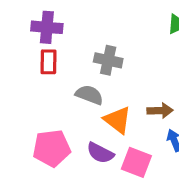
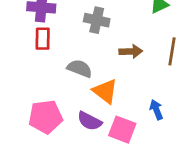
gray cross: (108, 60) -> (97, 20), moved
brown arrow: (160, 111) -> (131, 51), moved

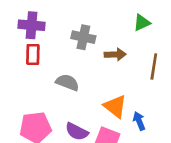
brown arrow: (131, 51) -> (115, 54), moved
orange triangle: (105, 91) -> (115, 106), moved

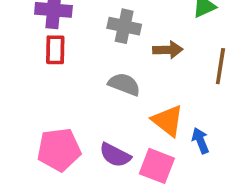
gray semicircle: (67, 82) -> (124, 84), moved

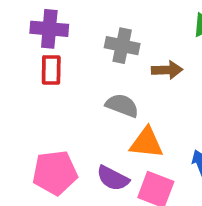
orange triangle: (168, 121) -> (146, 143), moved, turned -32

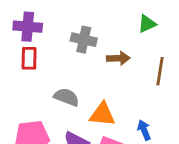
gray semicircle: (122, 105) -> (66, 97), moved

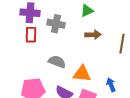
green triangle: (147, 24) -> (87, 11), moved
gray cross: (84, 40) -> (56, 24), moved

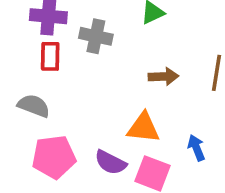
brown arrow: (93, 35) -> (163, 77), moved
gray semicircle: (57, 62) -> (34, 106), moved

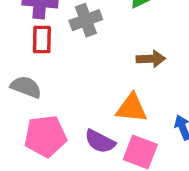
gray cross: (96, 36) -> (86, 20), turned -32

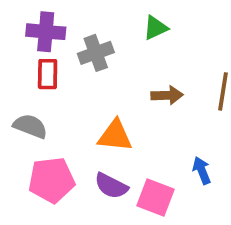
orange triangle: (132, 108) -> (115, 136), moved

